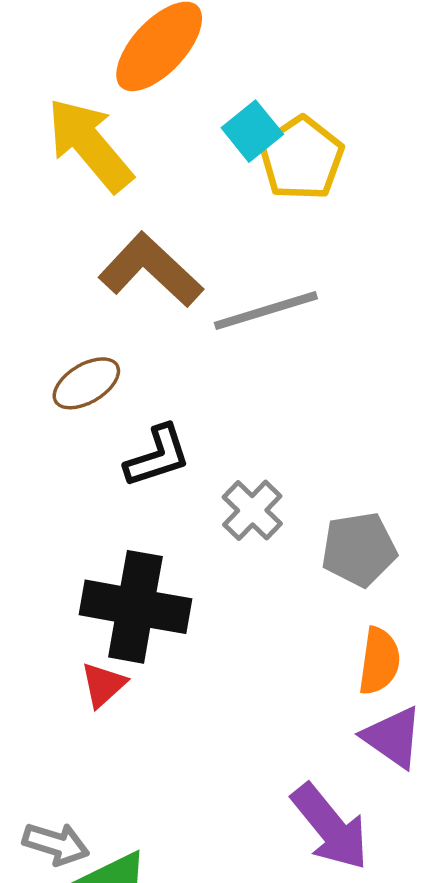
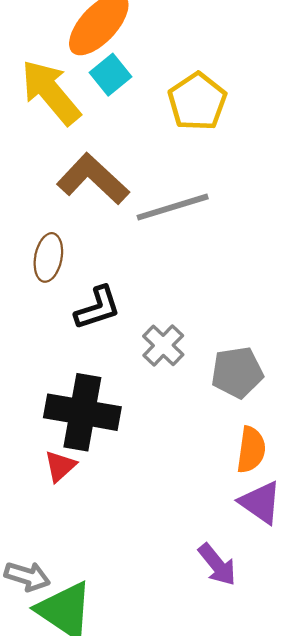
cyan square: (252, 131) -> (110, 75), moved
brown ellipse: (86, 383) -> (48, 257), turned -48
purple arrow: (330, 827) -> (217, 565), size x0.7

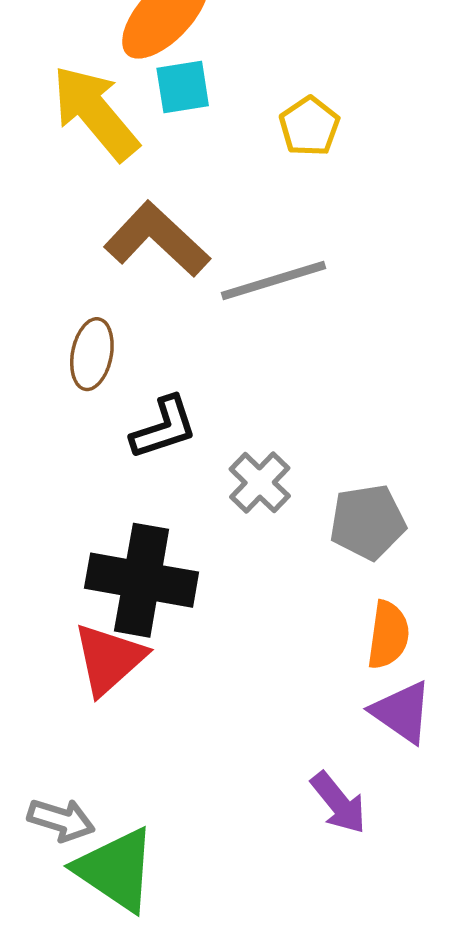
cyan square: (110, 75) -> (183, 87), turned 30
yellow pentagon: (197, 102) -> (309, 126), size x0.7
red triangle: (60, 466) -> (109, 659), size x1.6

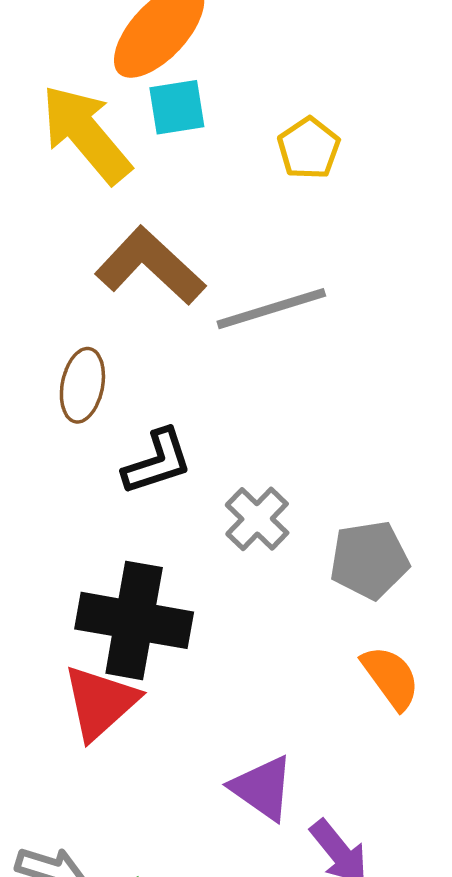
orange semicircle: (388, 635) -> (391, 677), turned -44
purple triangle: (402, 712) -> (262, 788), moved

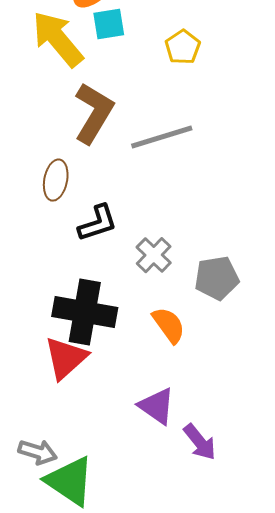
brown L-shape: (150, 266) -> (94, 113), turned 78
orange semicircle: (391, 677) -> (169, 325), moved

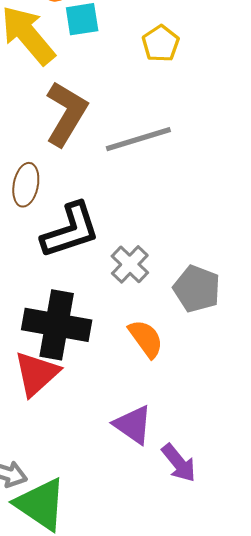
black L-shape: (98, 223) -> (70, 230), size x1.4
gray pentagon: (217, 278) -> (197, 289), turned 30

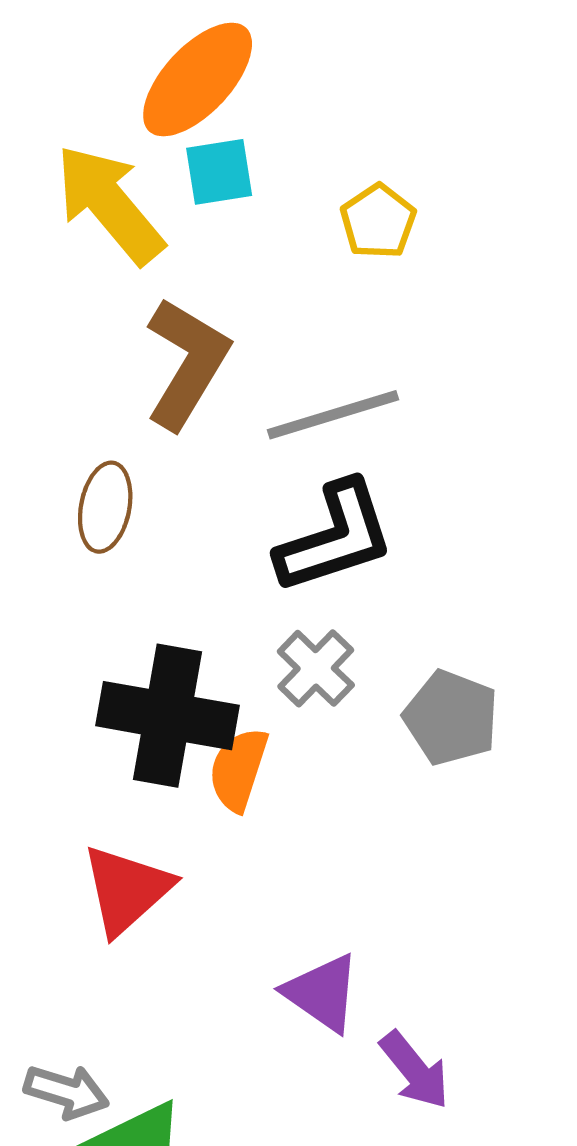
black L-shape: (70, 230) -> (335, 537), moved
black cross: (57, 325) -> (167, 716), moved
orange semicircle: (146, 339) -> (238, 769), moved, turned -126

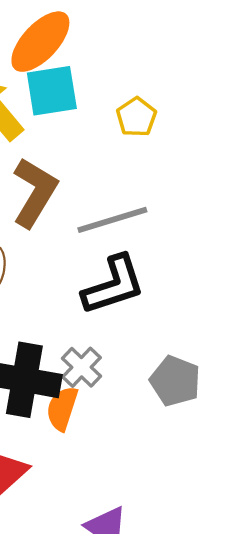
cyan square: (219, 172) -> (52, 91), size x1.4
gray cross: (316, 668) -> (82, 367), moved

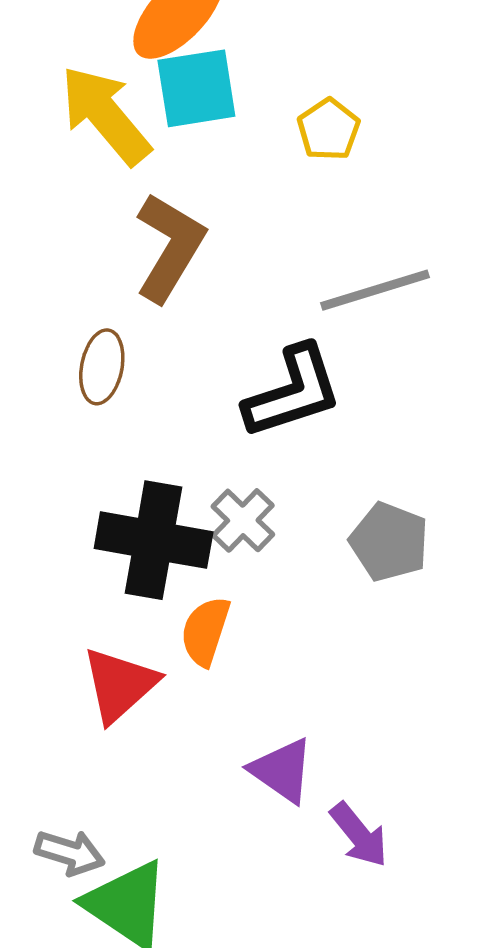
gray line: (112, 220) -> (375, 290), moved
orange semicircle: (62, 408) -> (205, 631), moved

